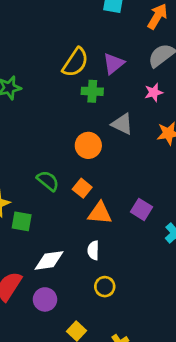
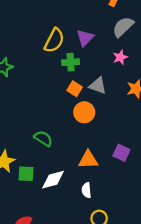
orange circle: (88, 145) -> (84, 112), moved
orange square: (82, 188) -> (75, 89), moved
white diamond: (49, 260) -> (53, 180), moved

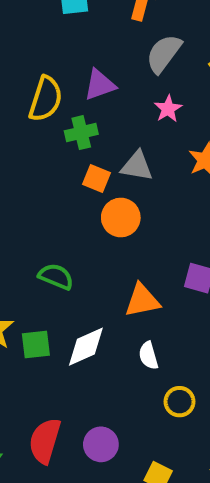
purple triangle: (85, 38) -> (100, 85), turned 36

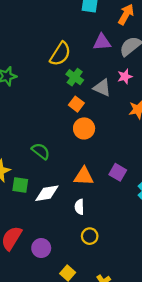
purple triangle: (100, 85) -> (102, 42), moved
green cross: (81, 133) -> (75, 77), turned 35
gray triangle: (137, 166) -> (102, 88), moved

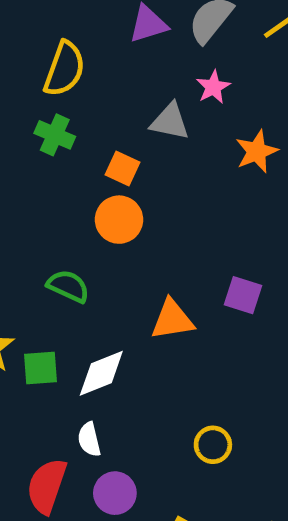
green cross: (75, 77) -> (55, 135), moved
orange circle: (84, 128) -> (119, 220), moved
white semicircle: (79, 207) -> (89, 439), moved

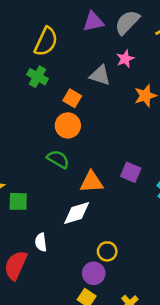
green semicircle: (68, 286) -> (58, 159), moved
white diamond: (101, 373) -> (77, 213), moved
purple circle: (115, 493) -> (94, 273), moved

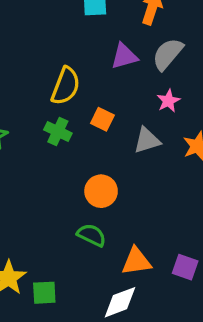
gray triangle: (100, 75) -> (147, 140), moved, turned -30
orange square: (72, 98) -> (102, 119), moved
purple square: (131, 172) -> (185, 267), moved

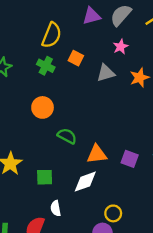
orange circle: (101, 191) -> (43, 107), moved
green square: (44, 293) -> (45, 177), moved

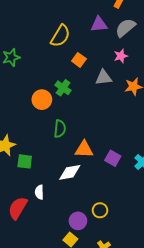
green cross: (46, 66) -> (63, 88), moved
green semicircle: (67, 136) -> (60, 129), turned 60
green square: (45, 177) -> (25, 161), moved
yellow circle: (113, 213) -> (100, 210), moved

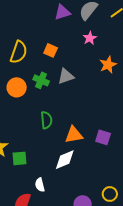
yellow semicircle: (60, 36) -> (19, 52), moved
gray triangle: (104, 78) -> (66, 76), moved
orange circle: (42, 100) -> (17, 87), moved
yellow circle: (100, 210) -> (110, 194), moved

